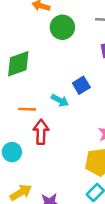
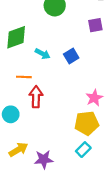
cyan arrow: (60, 100) -> (43, 54), moved

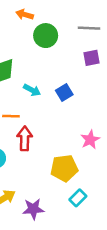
yellow pentagon: (87, 123) -> (64, 168), moved

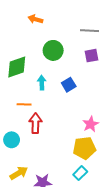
green circle: (46, 36) -> (53, 50), moved
cyan arrow: (32, 90) -> (42, 83), turned -120
yellow pentagon: (64, 168) -> (84, 148), moved

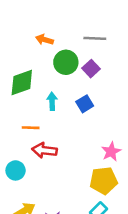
orange arrow: (35, 19) -> (44, 40), moved
gray line: (90, 31) -> (95, 38), moved
purple square: (92, 56) -> (91, 69), moved, turned -32
red arrow: (35, 123) -> (44, 150), turned -84

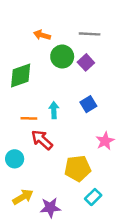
cyan arrow: (52, 101) -> (54, 110), moved
blue square: (85, 104) -> (88, 104), moved
red arrow: (44, 150) -> (42, 140), turned 35
yellow pentagon: (104, 181) -> (78, 168), moved

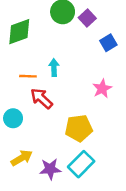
blue square: (88, 104) -> (108, 43), moved
pink star: (105, 141) -> (102, 89), moved
cyan rectangle: (93, 197) -> (81, 164), moved, size x1.5

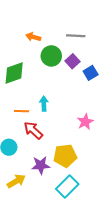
blue square: (108, 43) -> (91, 73), moved
purple star: (50, 169) -> (41, 165), moved

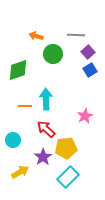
purple square: (73, 61) -> (88, 52), moved
cyan arrow: (44, 104) -> (46, 99), size x1.5
red arrow: (33, 130) -> (46, 129), moved
purple star: (41, 165) -> (43, 157), turned -30

